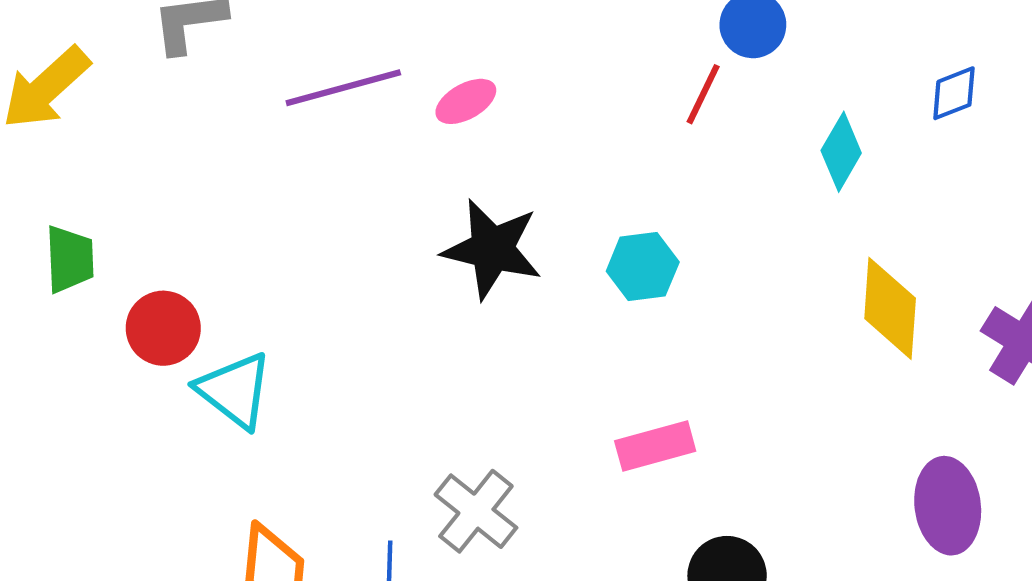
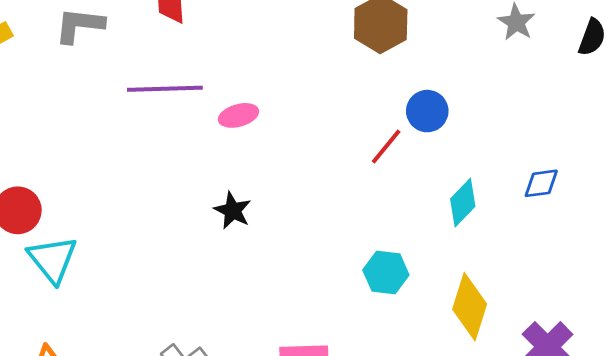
black star: (492, 249) -> (233, 211), size x0.6
cyan hexagon: (643, 267) -> (386, 272), moved

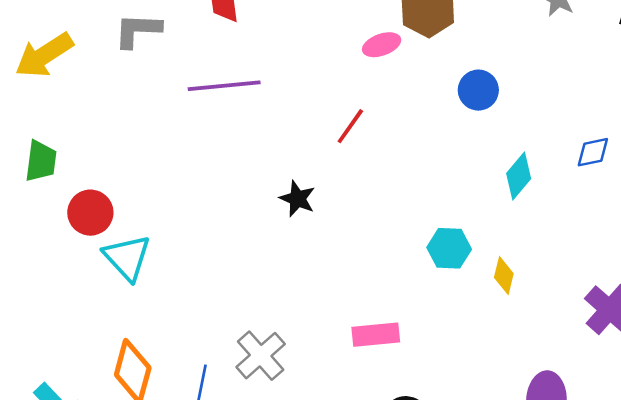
pink ellipse: (238, 115) -> (382, 45), moved
red line: (386, 146) -> (350, 126), moved
yellow diamond: (470, 307) -> (504, 276), moved, size x0.6

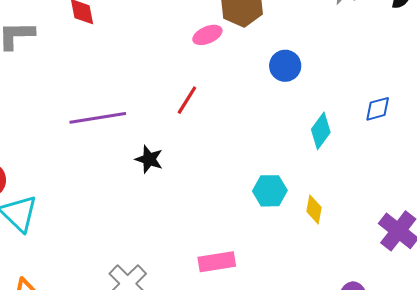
purple line: (224, 86) -> (98, 118), moved

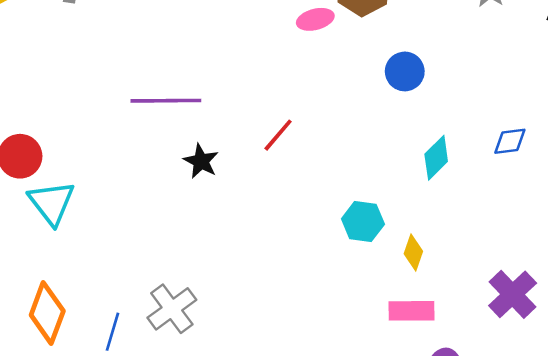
red line: (187, 100) -> (278, 135), moved
black star: (149, 159) -> (201, 161), moved
pink rectangle: (217, 262) -> (412, 311), moved

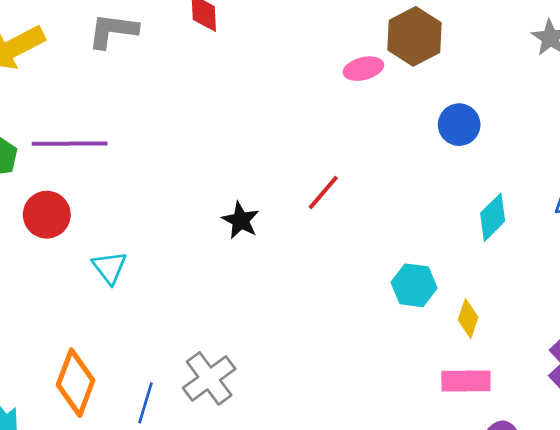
purple line: (166, 101) -> (70, 144), moved
cyan triangle: (52, 203) -> (110, 267), moved, size x0.7

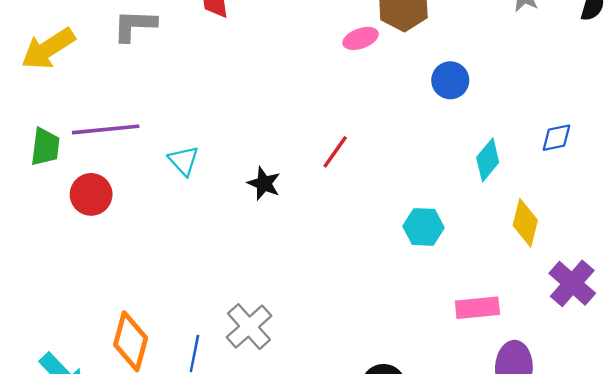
cyan triangle: (110, 267) -> (184, 161), moved
yellow diamond: (468, 319) -> (525, 223), moved, size x1.4

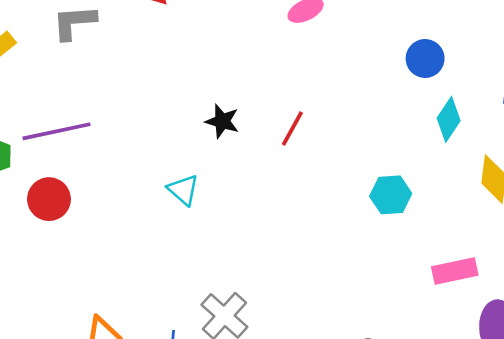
blue circle: (450, 80) -> (425, 58), moved
cyan triangle: (184, 161) -> (183, 190), moved
black star: (264, 183) -> (222, 121), moved

